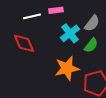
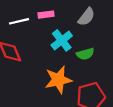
gray semicircle: (92, 23) -> (86, 17), moved
green semicircle: (91, 45) -> (85, 54), turned 35

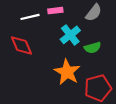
orange star: (58, 80) -> (67, 72), turned -30

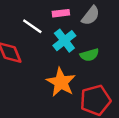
pink rectangle: (55, 11) -> (61, 13), moved
white line: (30, 17) -> (32, 26), moved, turned 48

